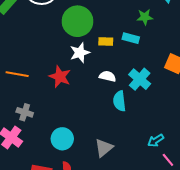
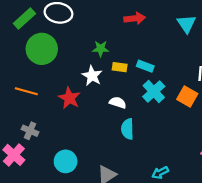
green star: (145, 17) -> (101, 49), moved
green circle: (78, 21) -> (42, 49), moved
white star: (80, 53) -> (92, 76), turned -30
cyan cross: (140, 79) -> (154, 91), moved

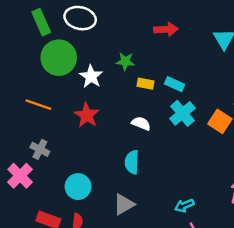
green rectangle: (24, 19) -> (41, 22), turned -75
white star: (92, 76) -> (91, 76), moved
cyan semicircle: (127, 129) -> (132, 162), moved

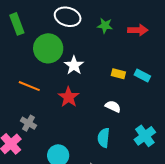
green rectangle: (41, 22) -> (17, 24), moved
green star: (125, 61) -> (105, 26), moved
cyan cross: (182, 113) -> (145, 136), moved

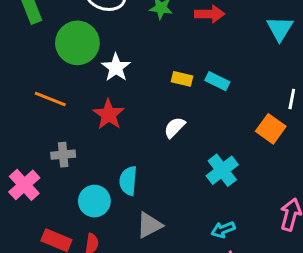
white semicircle: (113, 106) -> (174, 127), turned -70
gray cross: (28, 123) -> (63, 155), moved, turned -35
cyan semicircle: (104, 138) -> (128, 181), moved

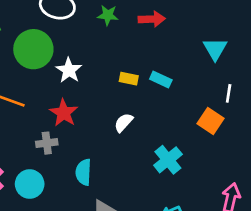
cyan triangle: (280, 29) -> (215, 49), moved
gray cross: (63, 155) -> (47, 143), moved
cyan circle: (94, 201) -> (30, 184), moved

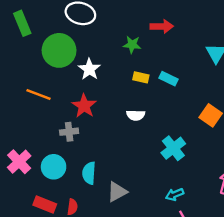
green star: (108, 15) -> (132, 45), moved
white semicircle: (124, 123) -> (136, 115), turned -132
cyan semicircle: (83, 172) -> (89, 173), moved

